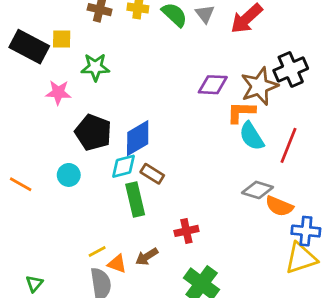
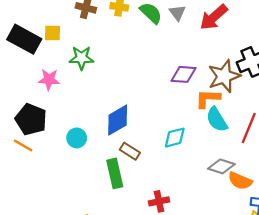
black pentagon: (93, 132) -> (31, 119), moved
cyan diamond: (124, 166) -> (175, 138), moved
cyan circle: (69, 175) -> (77, 138), moved
orange line: (21, 184) -> (23, 145), moved

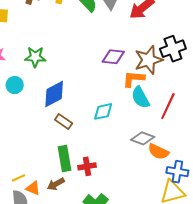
green star: (81, 58) -> (35, 57), moved
cyan circle: (77, 138) -> (15, 85), moved
green rectangle: (115, 173) -> (65, 159), moved

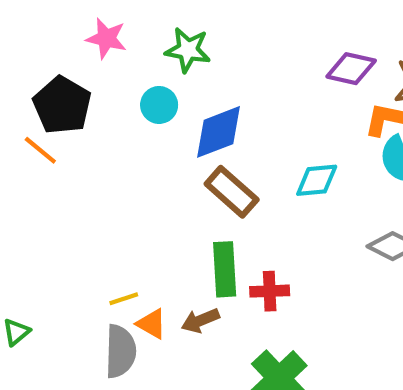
cyan circle: (15, 85) -> (159, 105), moved
brown rectangle: (64, 122) -> (232, 192), size x1.4

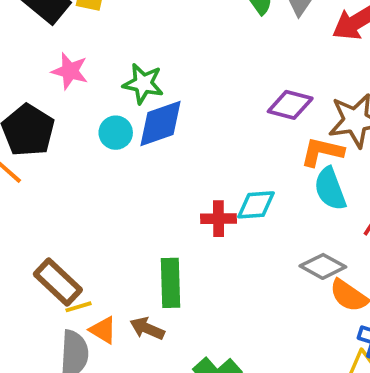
blue diamond: (219, 132) -> (160, 123), moved
brown rectangle: (232, 192) -> (58, 282), moved
red cross: (270, 291) -> (218, 219), moved
brown arrow: (200, 320) -> (147, 328), turned 44

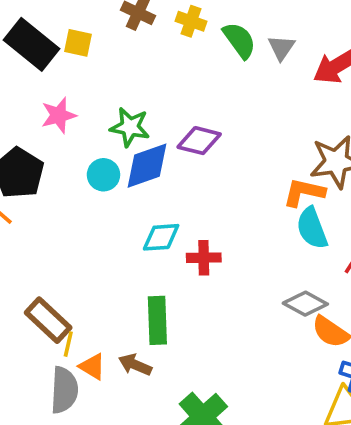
pink star: (70, 71) -> (59, 115), turned -30
purple diamond: (290, 105) -> (199, 141), moved
cyan diamond: (256, 205) -> (161, 237), moved
yellow line: (79, 307) -> (68, 344), turned -60

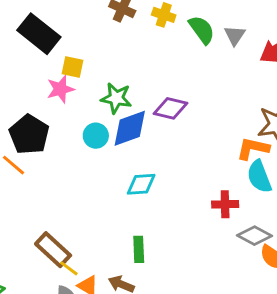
yellow square: (78, 43) -> (72, 67), moved
red cross: (204, 258) -> (225, 204), moved
green rectangle: (157, 320) -> (139, 249), size x0.7
yellow line: (68, 344) -> (69, 268), turned -66

